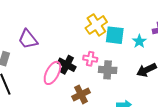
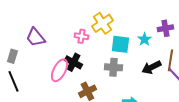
cyan square: (115, 35) -> (120, 44), moved
pink cross: (90, 59) -> (81, 36), moved

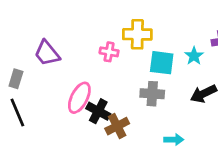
yellow cross: (102, 23) -> (137, 34), turned 35
black cross: (73, 62) -> (98, 111), moved

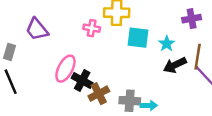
cyan star: (194, 56) -> (167, 44), moved
gray cross: (152, 94) -> (130, 101), moved

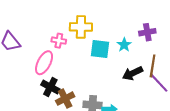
cyan star: (167, 44) -> (124, 45), moved
pink ellipse: (65, 69) -> (44, 63), moved

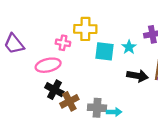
pink ellipse: (44, 63) -> (48, 65), turned 50
black arrow: (133, 73) -> (137, 76), turned -144

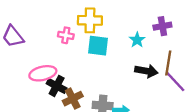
cyan square: (104, 51) -> (98, 46), moved
pink ellipse: (48, 65) -> (43, 73), moved

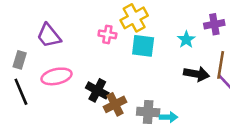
yellow cross: (90, 20) -> (134, 18), turned -30
pink ellipse: (43, 73) -> (57, 76), moved

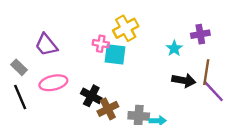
cyan square: (143, 46) -> (115, 54), moved
gray rectangle: (20, 60) -> (19, 67), turned -63

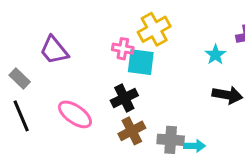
pink ellipse: (53, 83) -> (75, 114), moved, turned 48
black cross: (91, 96) -> (124, 98), moved, turned 36

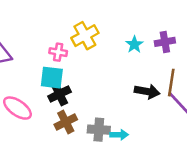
cyan star: (215, 55) -> (134, 44), moved
cyan square: (141, 62) -> (52, 78), moved

